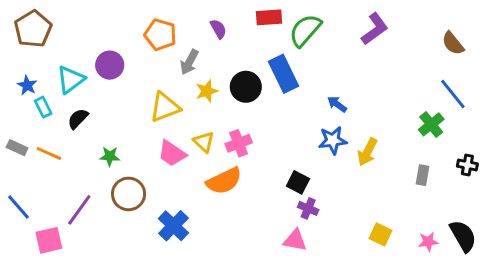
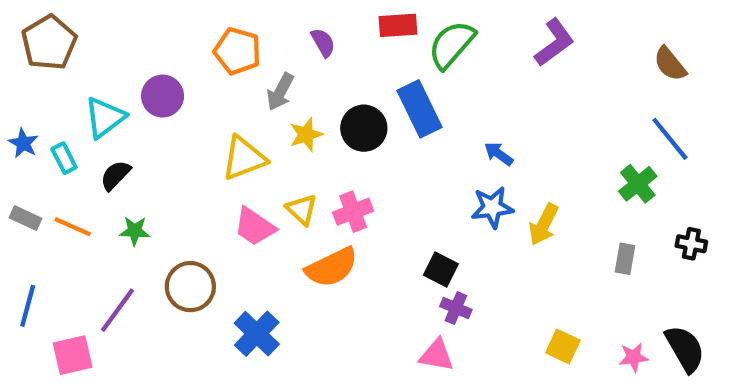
blue star: (27, 85) -> (23, 143), moved
green star: (110, 156) -> (135, 231), moved
blue line: (18, 207) -> (28, 306), turned 56

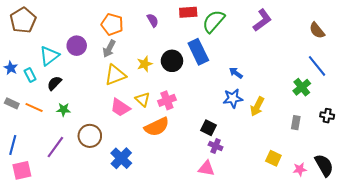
gray arrow: (280, 92) -> (109, 49), moved
yellow square: (563, 347) -> (273, 158), moved
pink square: (73, 355) -> (22, 170), moved

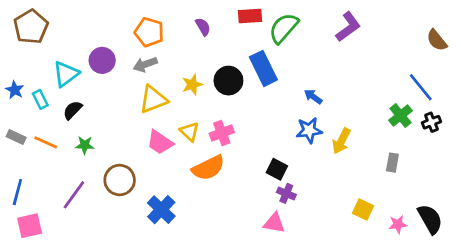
brown semicircle: (317, 30) -> (437, 40), moved
gray arrow: (109, 49) -> (145, 64), turned 42
black cross: (327, 116) -> (431, 122), moved, turned -32

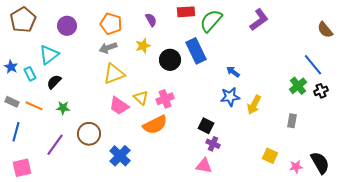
purple circle: (102, 60) -> (67, 26), moved
yellow star: (192, 85) -> (143, 46), moved
blue line: (17, 192) -> (16, 132), moved

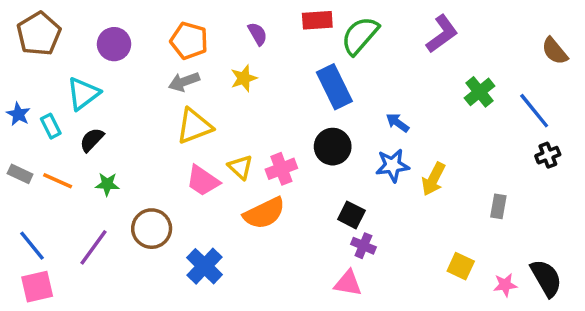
black circle: (170, 60) -> (333, 147), moved
green cross: (298, 86) -> (480, 92), moved
blue line: (16, 132) -> (32, 246), moved, turned -54

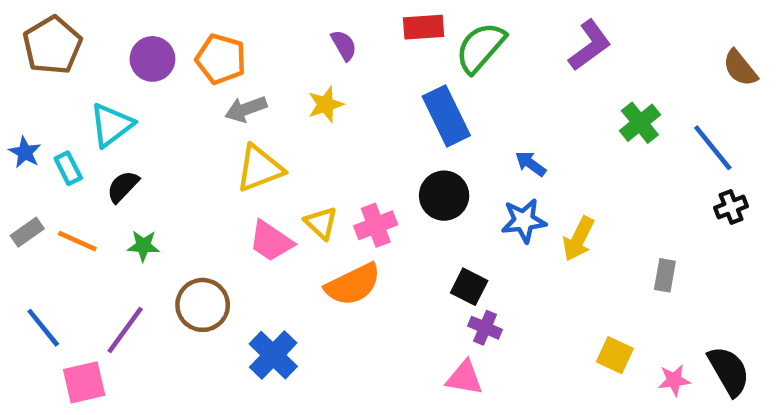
orange pentagon: (189, 41) -> (221, 59), moved
gray rectangle: (20, 174) -> (27, 232), turned -60
pink square: (37, 287) -> (84, 382), moved

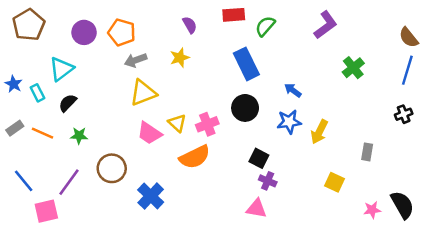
green semicircle: (480, 48) -> (265, 26), size x0.7
blue line: (713, 148) -> (407, 70), moved, turned 56
yellow square: (615, 355) -> (334, 182), moved

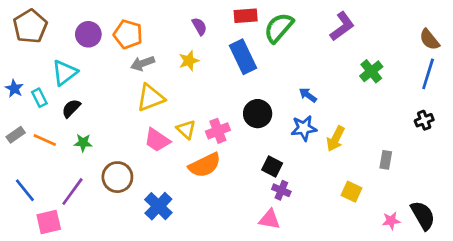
green semicircle: (265, 26) -> (279, 28), size x1.4
blue rectangle: (246, 64) -> (243, 57), moved

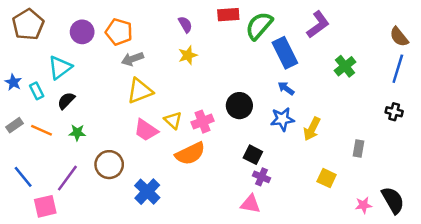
blue rectangle: (243, 57) -> (285, 53), moved
yellow star: (189, 61) -> (188, 55), moved
black cross: (424, 120) -> (394, 112), turned 35

